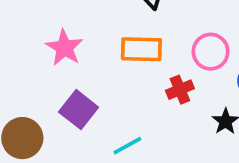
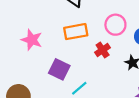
purple square: (79, 110) -> (59, 69), moved

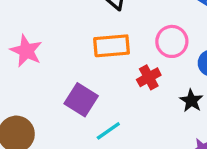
pink star: (32, 40) -> (26, 51), moved

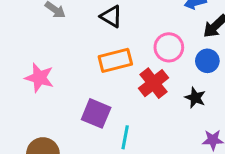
red cross: (149, 77) -> (153, 83), size x1.4
cyan line: (108, 131) -> (125, 137), turned -35

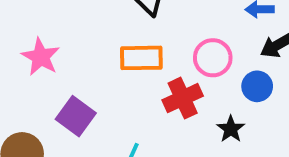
purple square: (96, 113) -> (76, 116), moved

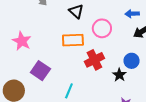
pink circle: (213, 58) -> (102, 28), moved
blue circle: (257, 86) -> (132, 61), moved

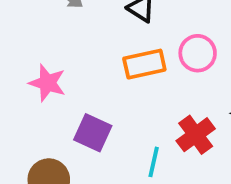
pink circle: (102, 28) -> (198, 53), moved
red cross: (94, 60) -> (196, 135), moved

